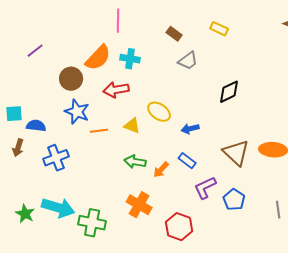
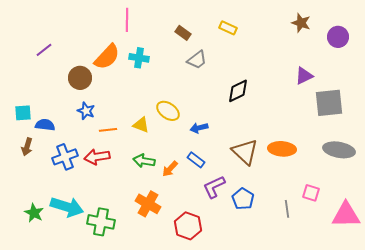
red arrow: (116, 90) -> (97, 157), moved
blue star: (77, 112) -> (86, 111), size x0.7

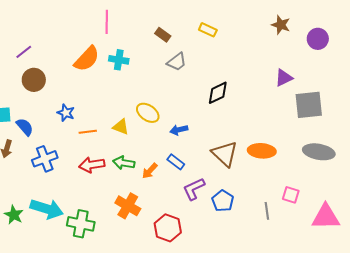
brown circle: (80, 78) -> (34, 80), moved
blue semicircle: (45, 125) -> (25, 127), turned 42
red arrow: (97, 157) -> (92, 165), moved

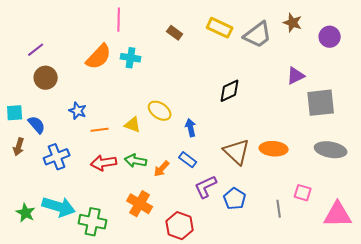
yellow rectangle: (208, 30) -> (220, 28), size x1.4
gray trapezoid: (177, 62) -> (258, 35), moved, size x1.4
blue arrow: (179, 130) -> (191, 128), turned 90

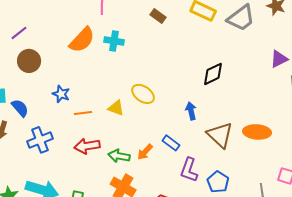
blue arrow: (191, 128) -> (191, 111), moved
green arrow: (136, 161) -> (119, 156), moved
purple L-shape: (206, 187) -> (189, 170), turned -45

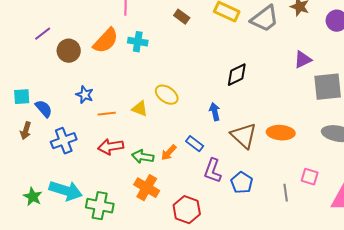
brown circle: (29, 61) -> (69, 51), moved

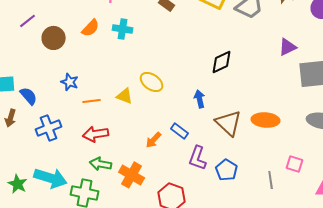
orange semicircle: (106, 41) -> (91, 28), size x0.7
green arrow: (143, 157) -> (101, 164), moved

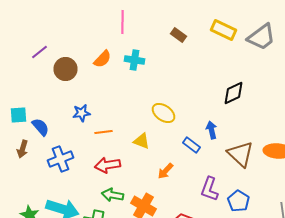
blue star: (70, 82) -> (82, 113), turned -30
yellow triangle: (125, 96) -> (142, 141), moved
blue rectangle: (180, 131) -> (192, 145), moved

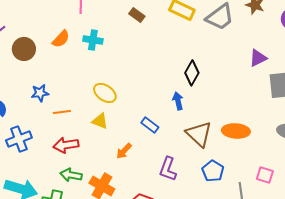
black diamond: (234, 93) -> (192, 73), turned -35
yellow ellipse: (164, 113) -> (105, 93), moved
blue arrow: (212, 130) -> (178, 101), moved
blue pentagon: (238, 201) -> (213, 171), moved

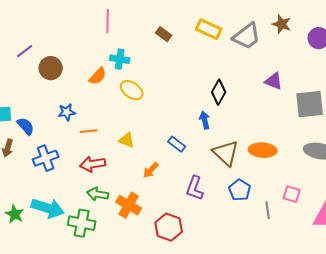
orange semicircle: (61, 39) -> (98, 76), moved
purple triangle: (258, 58) -> (274, 81), moved, turned 48
yellow ellipse: (105, 93) -> (132, 90), moved

